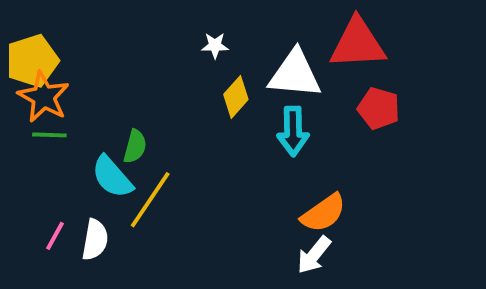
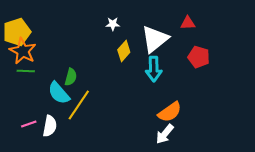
red triangle: (358, 44) -> (188, 23), size x0.5
white triangle: (295, 74) -> (155, 39), turned -44
pink line: (55, 236) -> (29, 124), turned 42

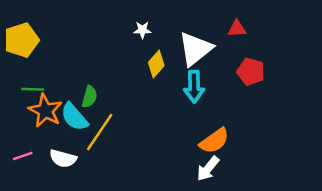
orange star: (23, 51) -> (45, 111), moved
pink line: (29, 124) -> (23, 156), moved
white semicircle: (50, 126) -> (63, 159), turned 95

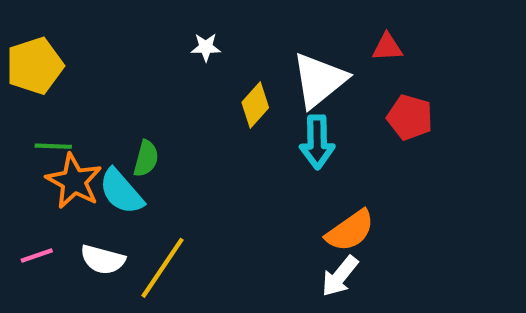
white star: (142, 30) -> (206, 47), moved
yellow line: (100, 132) -> (163, 268), moved

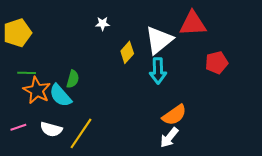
red triangle: (387, 47) -> (193, 24), size x1.8
red pentagon: (410, 117) -> (216, 63), moved, turned -30

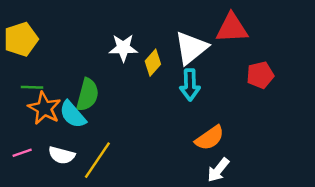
white star: (103, 24) -> (123, 48), moved, size x1.6
green semicircle: (73, 79) -> (87, 95), size x1.5
white arrow: (169, 138) -> (218, 170), moved

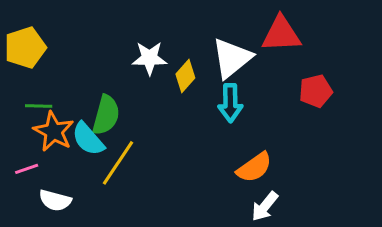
pink line: (22, 153) -> (27, 169), moved
white semicircle: (62, 155) -> (55, 200), moved
yellow line: (97, 160) -> (118, 163), moved

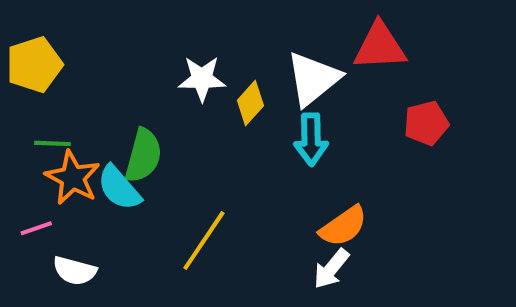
yellow line: (118, 163) -> (204, 240), moved
white arrow: (265, 206) -> (331, 269), moved

